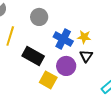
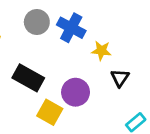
blue cross: (63, 39) -> (71, 28), moved
black triangle: (86, 56) -> (120, 78), moved

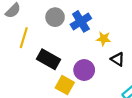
blue cross: (71, 28) -> (81, 21), turned 30
black triangle: (120, 78) -> (118, 59), turned -32

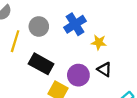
gray circle: (55, 17) -> (39, 26), moved
black triangle: (118, 59) -> (104, 69), moved

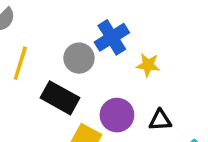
gray circle: (39, 26) -> (79, 58), moved
black triangle: (104, 69) -> (160, 120), moved, turned -35

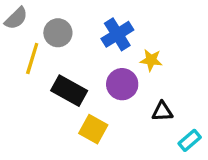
gray circle: (79, 58) -> (58, 33), moved
purple circle: (117, 115) -> (122, 84), moved

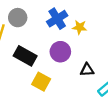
yellow star: (151, 60) -> (80, 27), moved

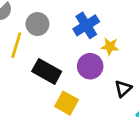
yellow star: (80, 27) -> (110, 46), moved
black triangle: (87, 70) -> (123, 89), turned -40

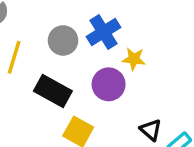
gray circle: (37, 24) -> (63, 40), moved
black triangle: (123, 89) -> (151, 130), moved, turned -36

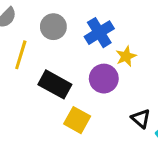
gray circle: (63, 40) -> (53, 27), moved
yellow star: (134, 59) -> (126, 56), turned -30

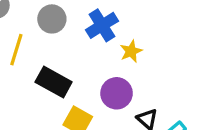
purple circle: (104, 79) -> (117, 93), moved

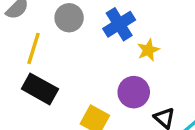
black rectangle: (54, 82) -> (40, 89), moved

